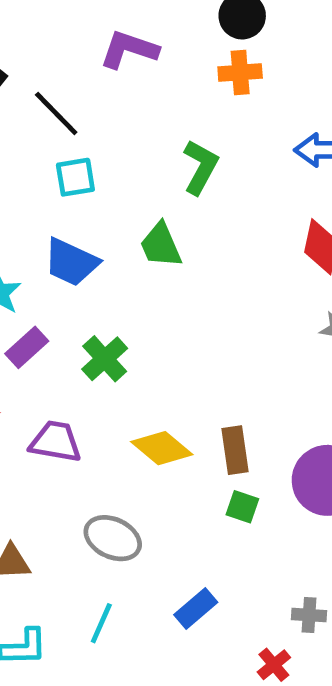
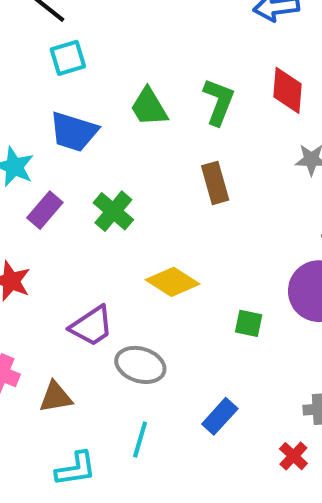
green L-shape: (200, 167) -> (219, 102), moved
purple trapezoid: (56, 442) -> (92, 326), moved, turned 144
brown rectangle: (235, 450) -> (215, 183), moved

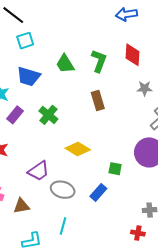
blue rectangle: (220, 416) -> (98, 192), moved
red cross: (293, 456) -> (138, 233), turned -32

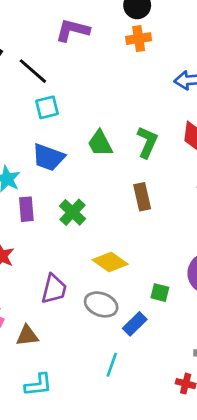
purple rectangle: (15, 115) -> (26, 209), turned -48
purple trapezoid: (39, 171) -> (54, 289), turned -45
gray ellipse: (63, 190) -> (101, 304), moved
cyan line: (63, 226) -> (112, 365), moved

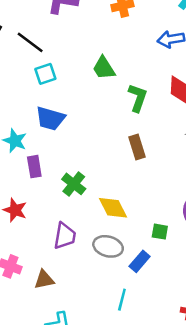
green trapezoid: (100, 143) -> (104, 68), moved
green cross: (73, 212) -> (74, 184), moved
yellow diamond: (110, 262) -> (113, 208), turned 32

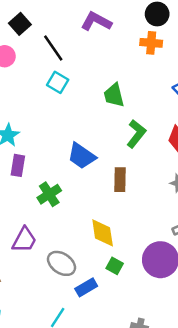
cyan square: (45, 74) -> (58, 82), turned 30
blue trapezoid: (50, 118) -> (82, 156), moved
yellow diamond: (113, 208) -> (103, 233), moved

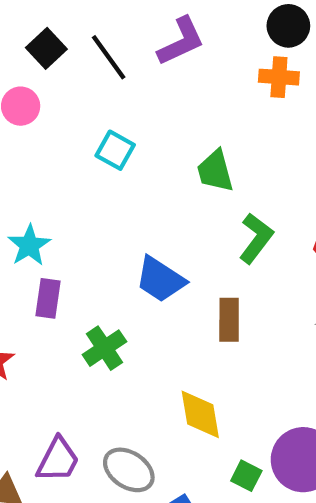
purple L-shape: (96, 21) -> (181, 41), turned 128
black line: (53, 48) -> (109, 57), moved
purple trapezoid: (24, 240) -> (58, 460), moved
green square: (115, 266) -> (246, 476), moved

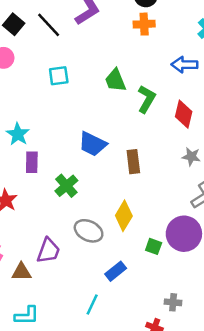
cyan square: (115, 150) -> (59, 76), turned -30
green L-shape: (256, 238) -> (146, 99), moved
yellow diamond: (200, 414) -> (124, 216), turned 48
gray ellipse: (129, 470) -> (89, 231), moved

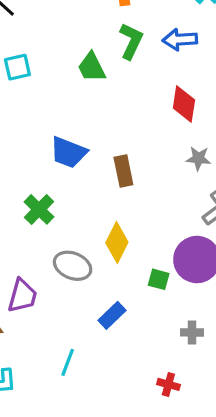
green L-shape: (146, 99) -> (131, 41), moved
gray cross: (173, 302) -> (192, 332), moved
cyan line: (92, 305) -> (68, 362), moved

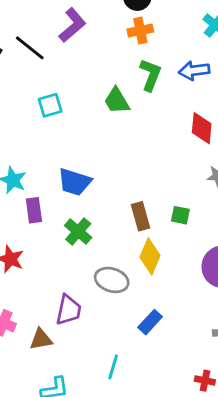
blue trapezoid: (69, 152) -> (75, 182), moved
brown rectangle: (123, 171) -> (140, 216), moved
green square: (159, 279) -> (180, 215), moved

